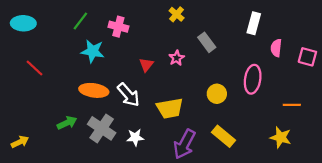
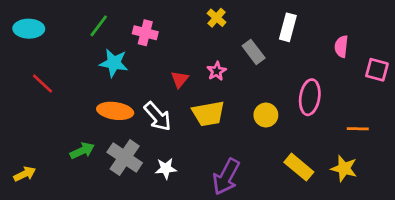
white rectangle: (254, 23) -> (288, 27), moved
pink semicircle: (276, 48) -> (341, 46), moved
yellow trapezoid: (170, 108) -> (208, 114), moved
yellow rectangle: (224, 136) -> (299, 167), moved

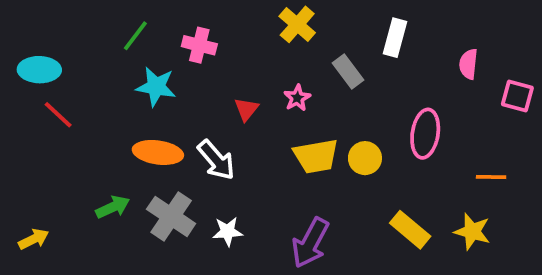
yellow cross: (217, 18) -> (297, 24), size x1.4
cyan ellipse: (29, 29) -> (39, 70), moved
yellow trapezoid: (208, 114) -> (316, 156), moved

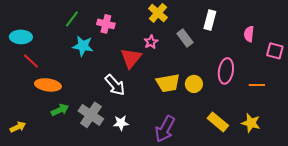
pink star: (297, 98) -> (151, 42), moved
red triangle: (246, 109) -> (131, 58), size x1.6
orange ellipse: (158, 152) -> (48, 85), moved
orange line: (491, 177) -> (257, 85), moved

